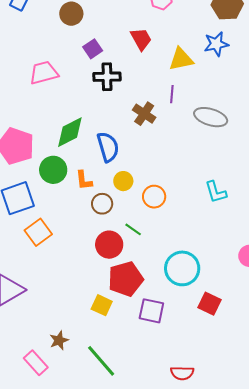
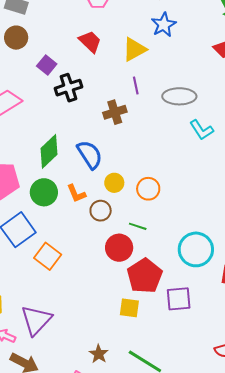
brown cross: (144, 114) -> (115, 112), turned -35
cyan L-shape: (216, 192) -> (202, 130), moved

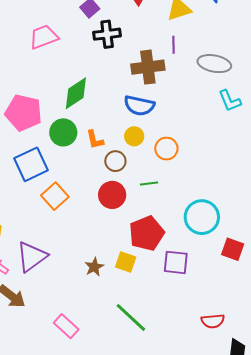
brown cross: (115, 112) -> (148, 67), size x1.4
blue semicircle: (90, 155) -> (139, 106), moved, turned 124
green line: (138, 226) -> (149, 183), turned -36
red circle: (119, 248) -> (112, 195), moved
brown star: (99, 354) -> (94, 267), moved

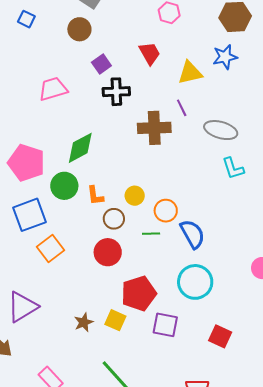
purple line: (173, 45) -> (182, 108), turned -30
blue semicircle: (139, 106) -> (192, 234), moved, turned -136
green line: (149, 183) -> (151, 234), moved
red square: (233, 249) -> (220, 336), moved

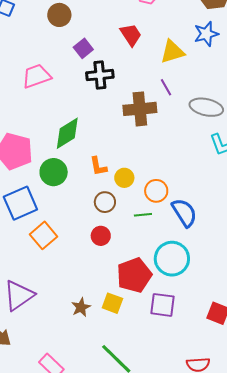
orange L-shape: (95, 196) -> (98, 166), moved
red circle: (108, 252) -> (101, 236), size x0.7
cyan circle: (195, 282) -> (172, 259), moved

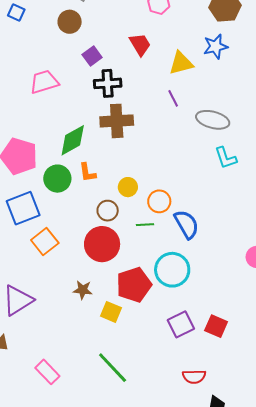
brown cross: (140, 109) -> (117, 121), moved
orange L-shape: (98, 166) -> (87, 173), moved
red circle: (101, 236) -> (102, 244), size x1.8
purple square: (163, 305) -> (181, 324), moved, turned -36
brown star: (81, 307) -> (83, 290), moved, turned 30

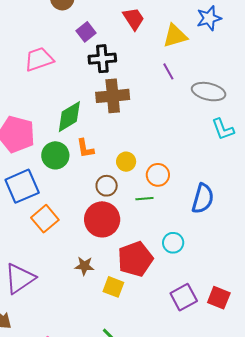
blue semicircle: (186, 224) -> (203, 199), moved, turned 48
cyan circle: (172, 270) -> (173, 243), size x0.6

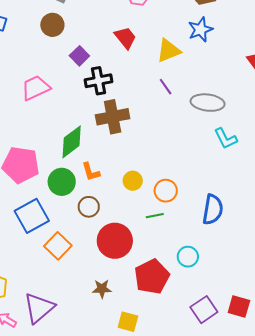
brown circle: (107, 186) -> (89, 207), moved
yellow square: (113, 287) -> (128, 322), moved

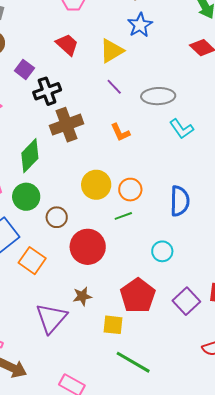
orange L-shape: (91, 172) -> (120, 132), moved
yellow circle: (133, 181) -> (96, 185), size x1.5
red pentagon: (152, 277) -> (138, 296), moved
purple triangle: (39, 308) -> (51, 318), moved

